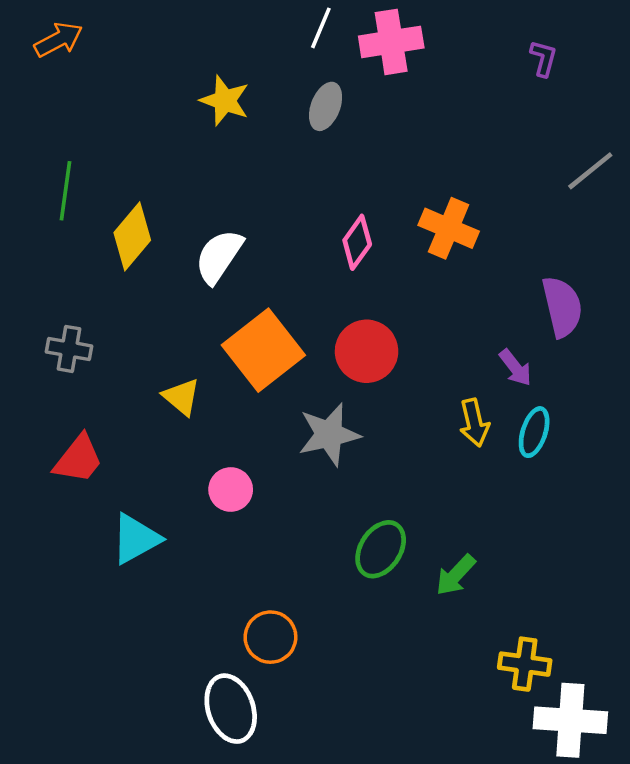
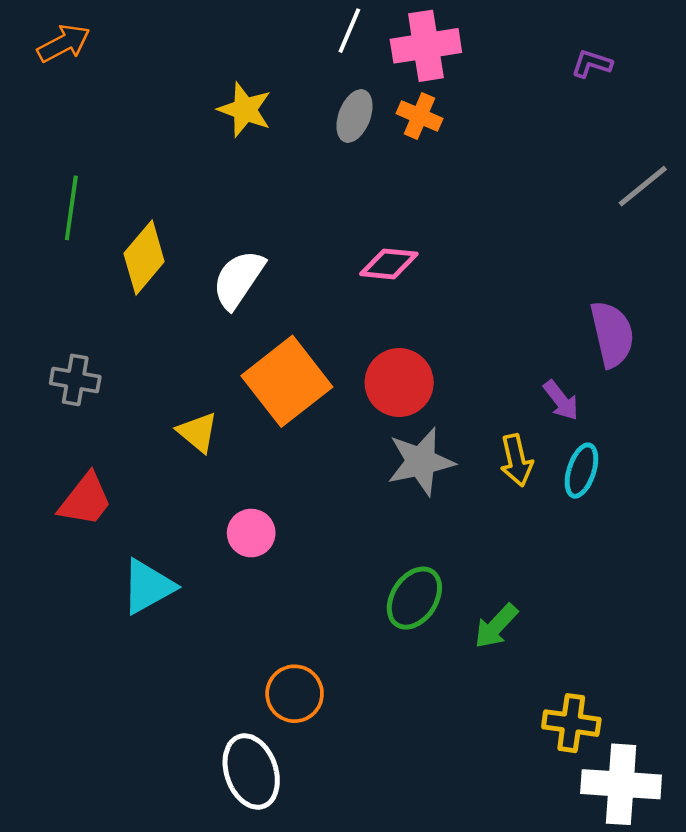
purple L-shape: (543, 58) -> (592, 64), turned -87
orange cross: (449, 228) -> (420, 116), moved, size x0.7
pink diamond: (357, 242) -> (389, 264), turned 60
gray star: (329, 434) -> (421, 462), moved

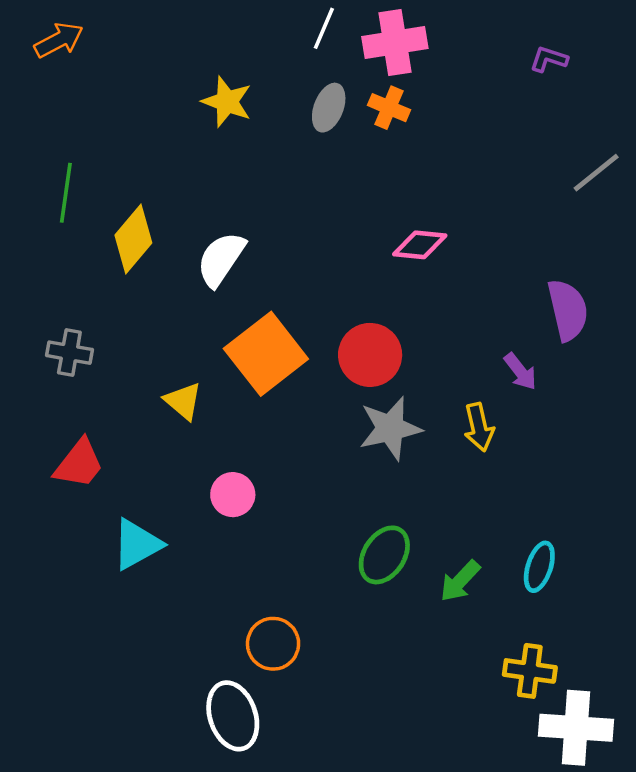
pink diamond: (389, 264) -> (420, 245), moved
cyan ellipse: (581, 471) -> (539, 567), moved

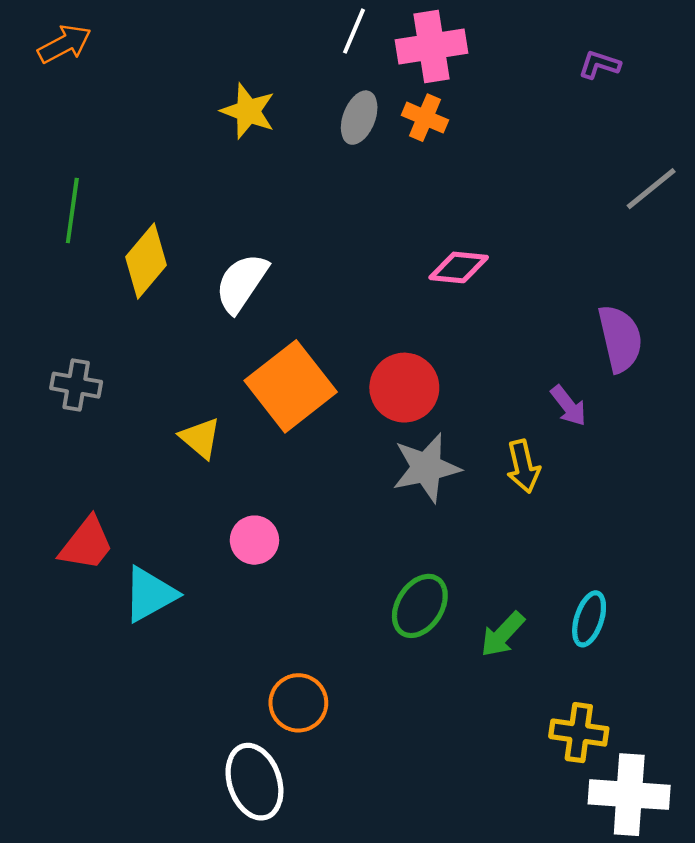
red trapezoid: (79, 464) -> (87, 544), moved

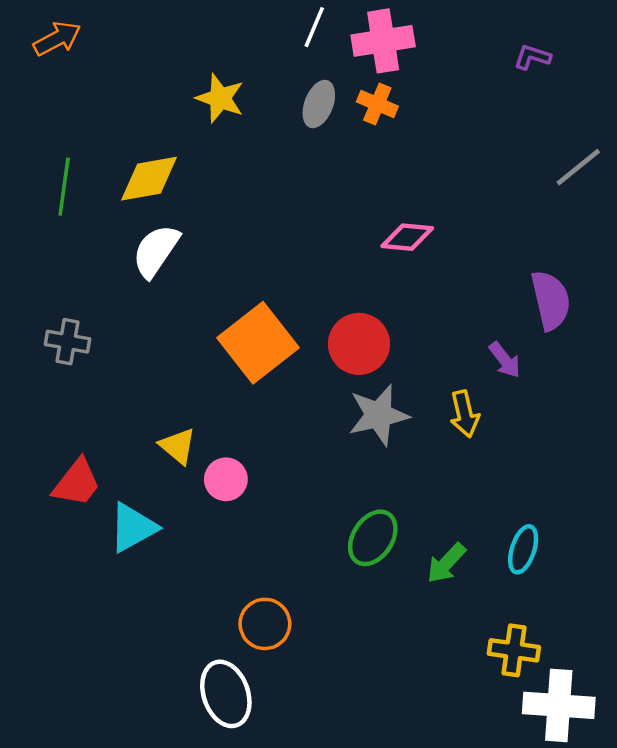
yellow diamond: (146, 261) -> (149, 179), moved, turned 40
white semicircle: (242, 283) -> (156, 251), moved
yellow triangle: (200, 438) -> (178, 446), moved

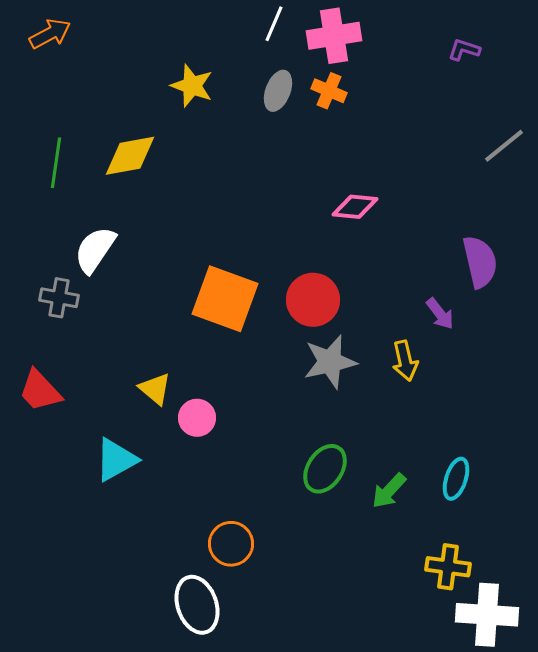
white semicircle: (156, 251) -> (95, 250), moved
orange square: (258, 343) -> (225, 299), turned -32
red trapezoid: (77, 483) -> (40, 391), moved, turned 99

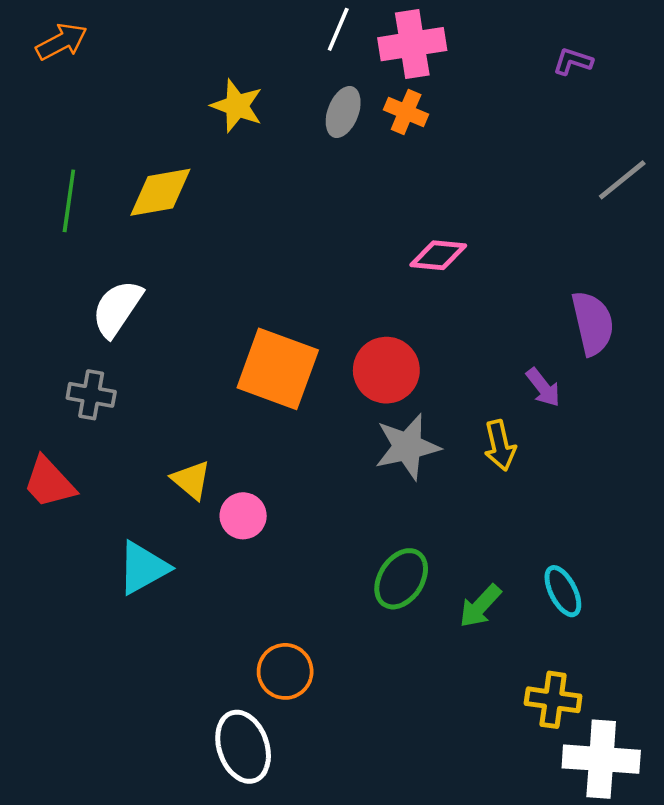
gray cross: (59, 298) -> (91, 395), moved
cyan ellipse: (456, 479) -> (563, 591), turned -45

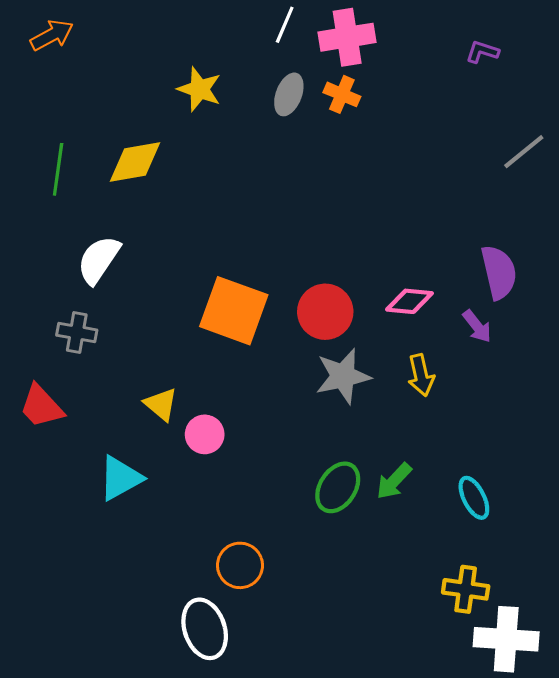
pink diamond: (438, 255) -> (409, 301), moved
purple arrow: (543, 387) -> (477, 326), moved
green arrow: (480, 606) -> (394, 481), moved

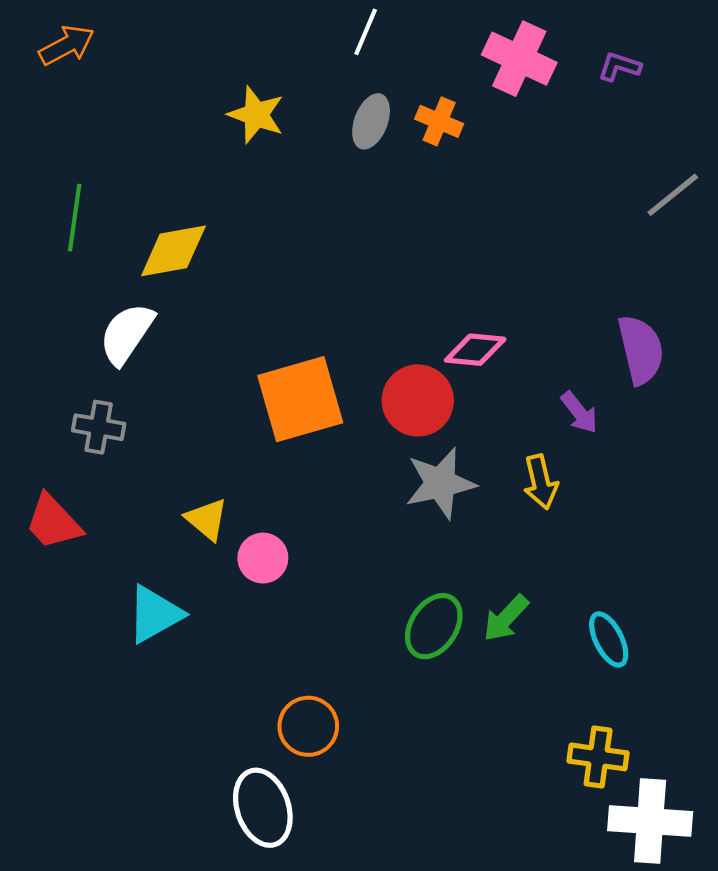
pink cross: (347, 37) -> (519, 59), moved, turned 34
yellow diamond: (135, 162) -> (173, 251), moved
pink diamond: (409, 301) -> (475, 350), moved
orange square: (234, 311) -> (300, 399), turned -36
purple arrow: (477, 326) -> (579, 412), moved

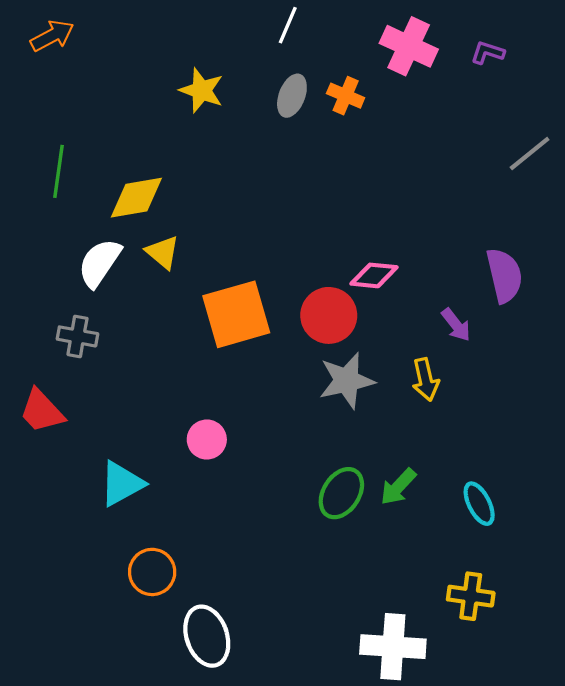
yellow triangle: (207, 519) -> (163, 252), moved
orange circle: (308, 726) -> (152, 572), moved
white cross: (650, 821) -> (393, 647), moved

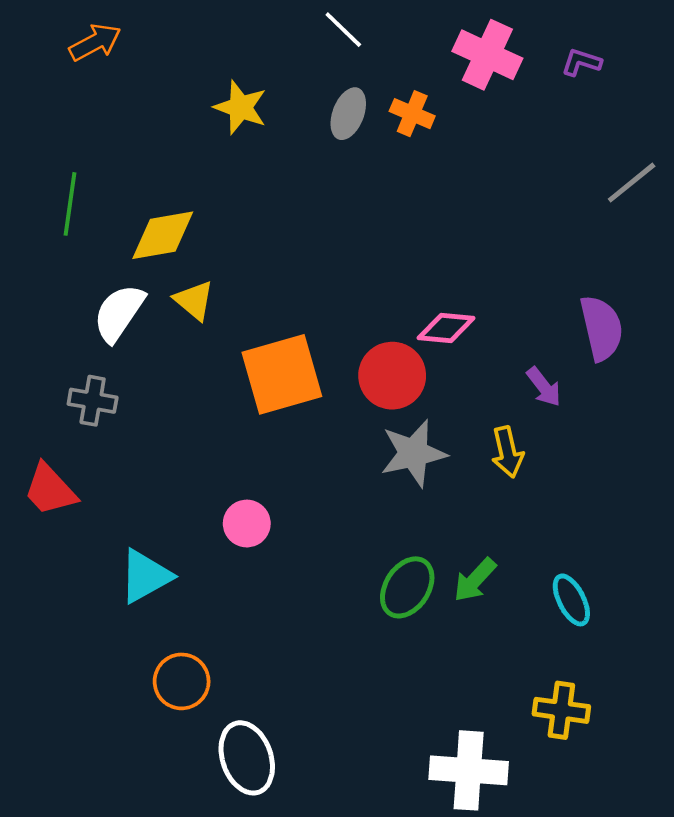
white line: (288, 25) -> (343, 30), turned -69
orange arrow: (52, 36) -> (95, 42), moved

